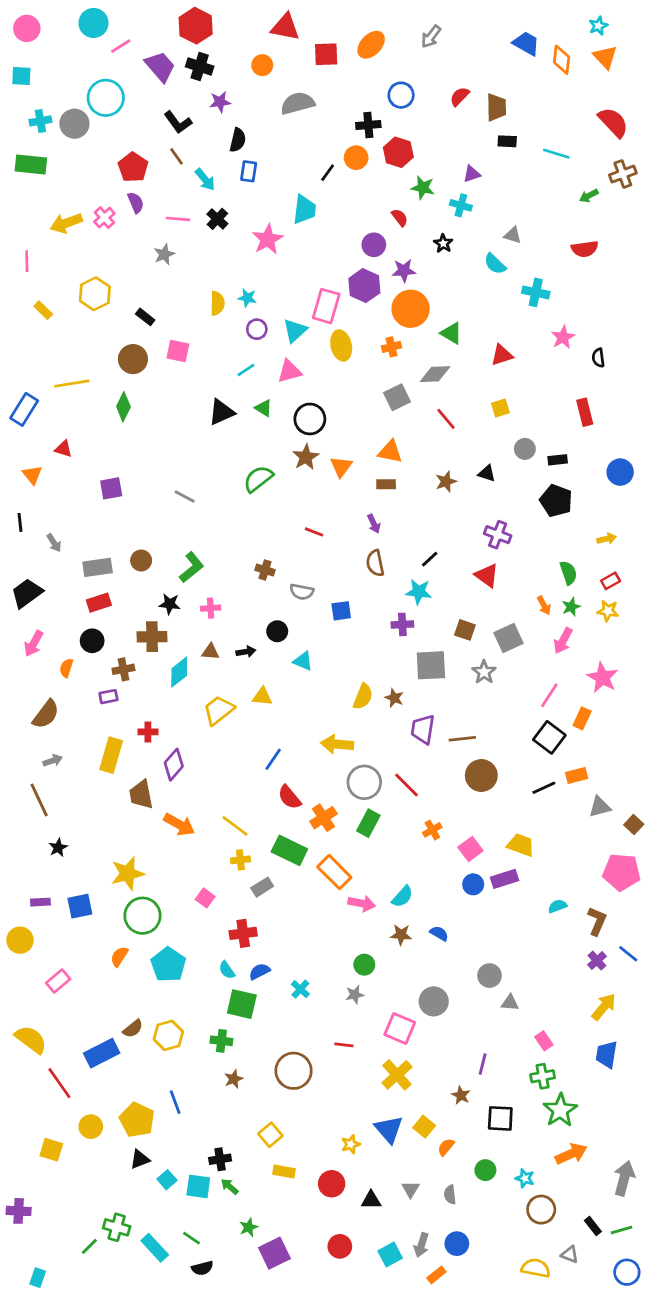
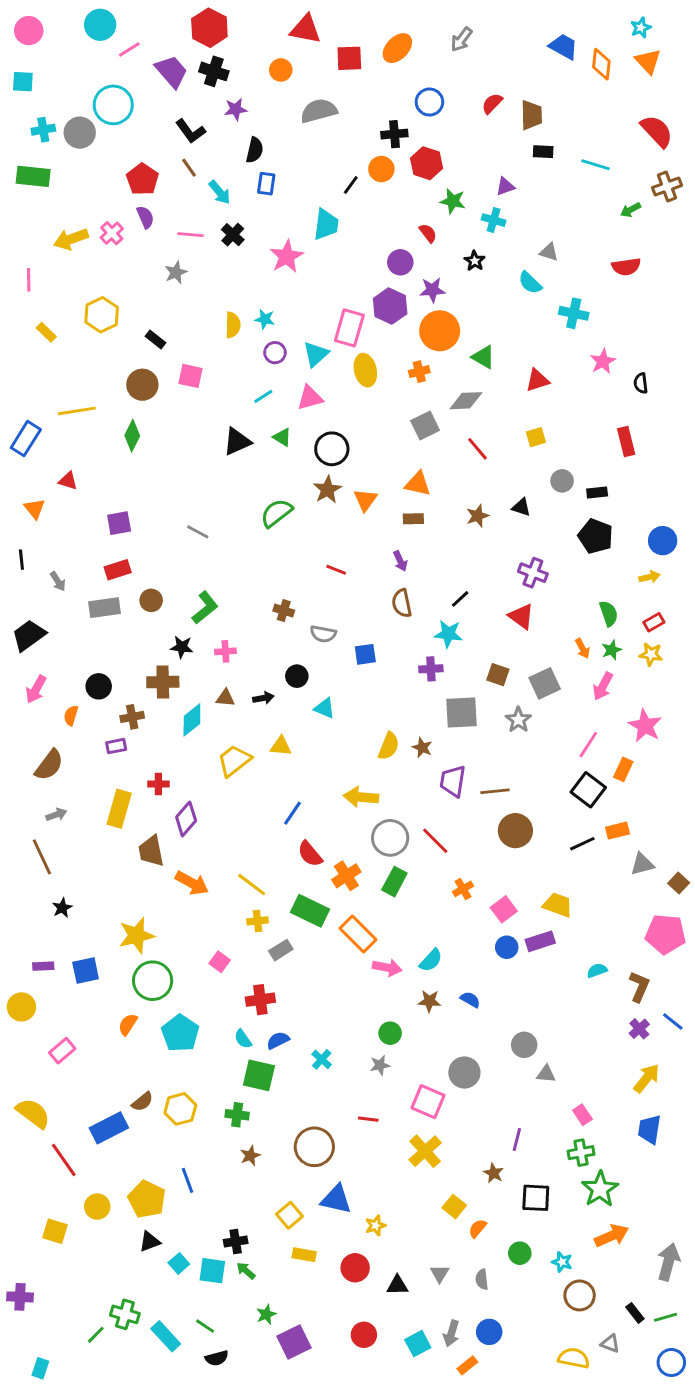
blue circle: (620, 472) -> (663, 541), moved
red rectangle: (99, 603) -> (118, 570), moved
blue triangle: (389, 1129) -> (336, 1199), moved, turned -36

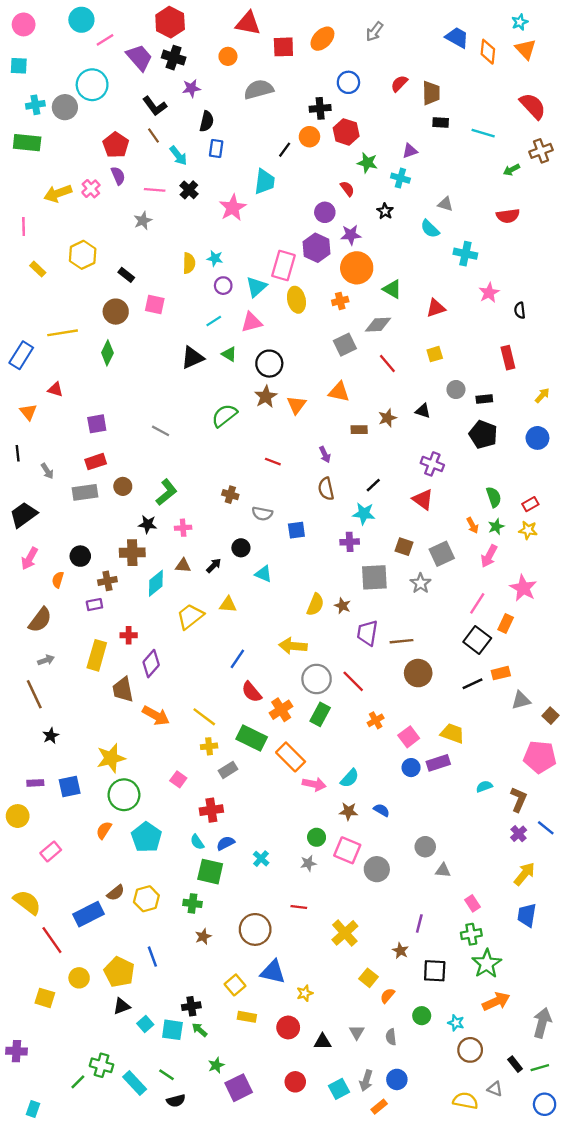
brown rectangle: (413, 519) -> (359, 430), moved
yellow arrow: (649, 577) -> (542, 395), moved, turned -35
black arrow: (263, 698) -> (214, 566), turned -35
pink square: (428, 1102) -> (347, 850), moved

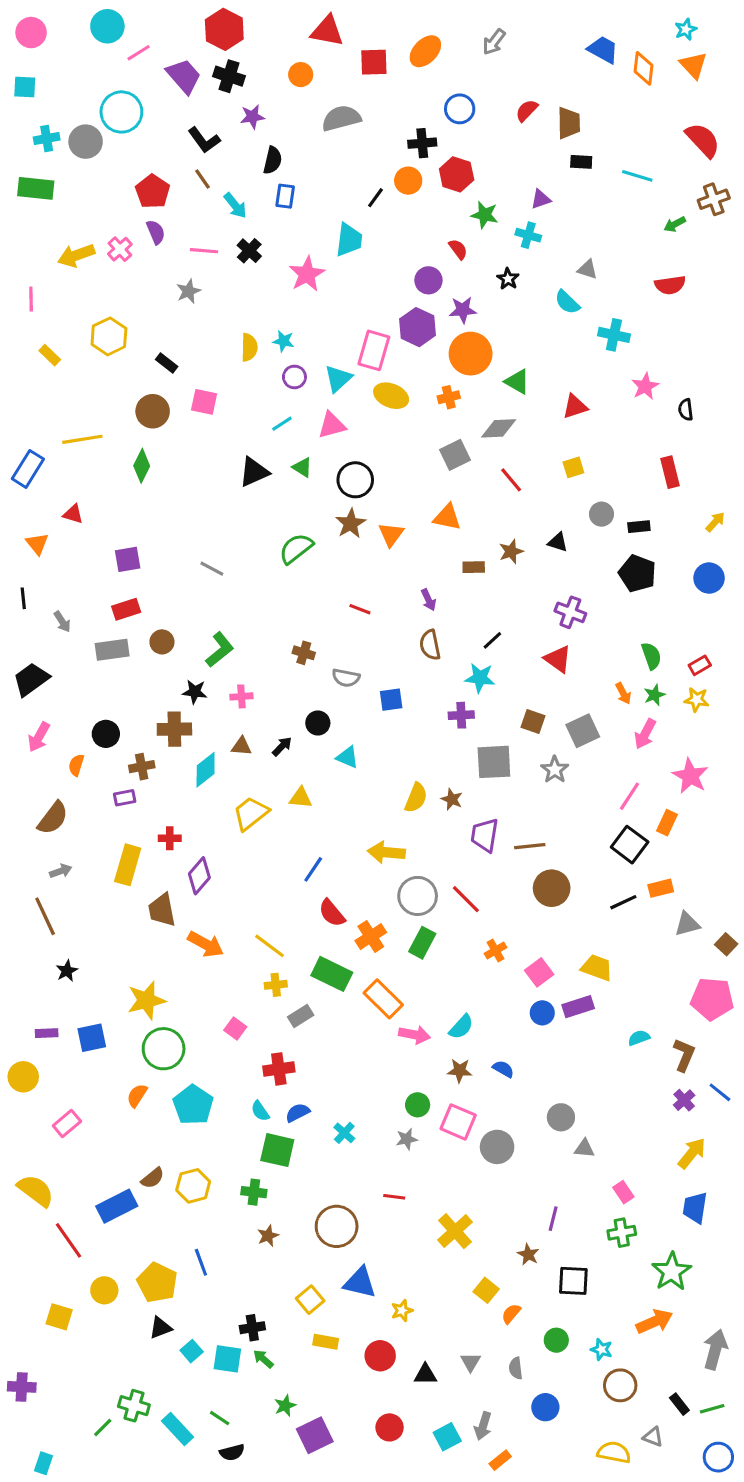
yellow ellipse: (296, 300) -> (391, 396), turned -55
green star: (487, 964) -> (672, 1272), moved
blue circle: (397, 1079) -> (545, 1407), moved

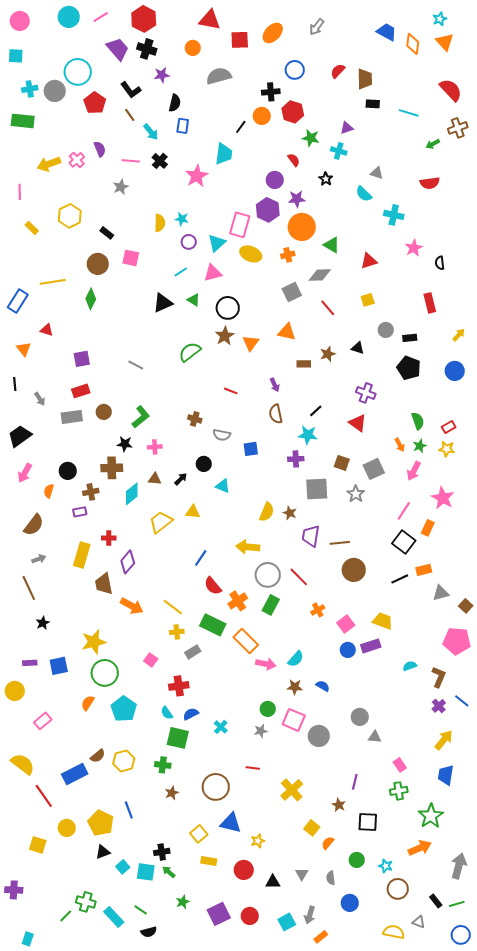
pink line: (139, 53) -> (101, 17), moved
red pentagon: (153, 191) -> (95, 103), moved
purple square: (315, 1435) -> (219, 914), moved

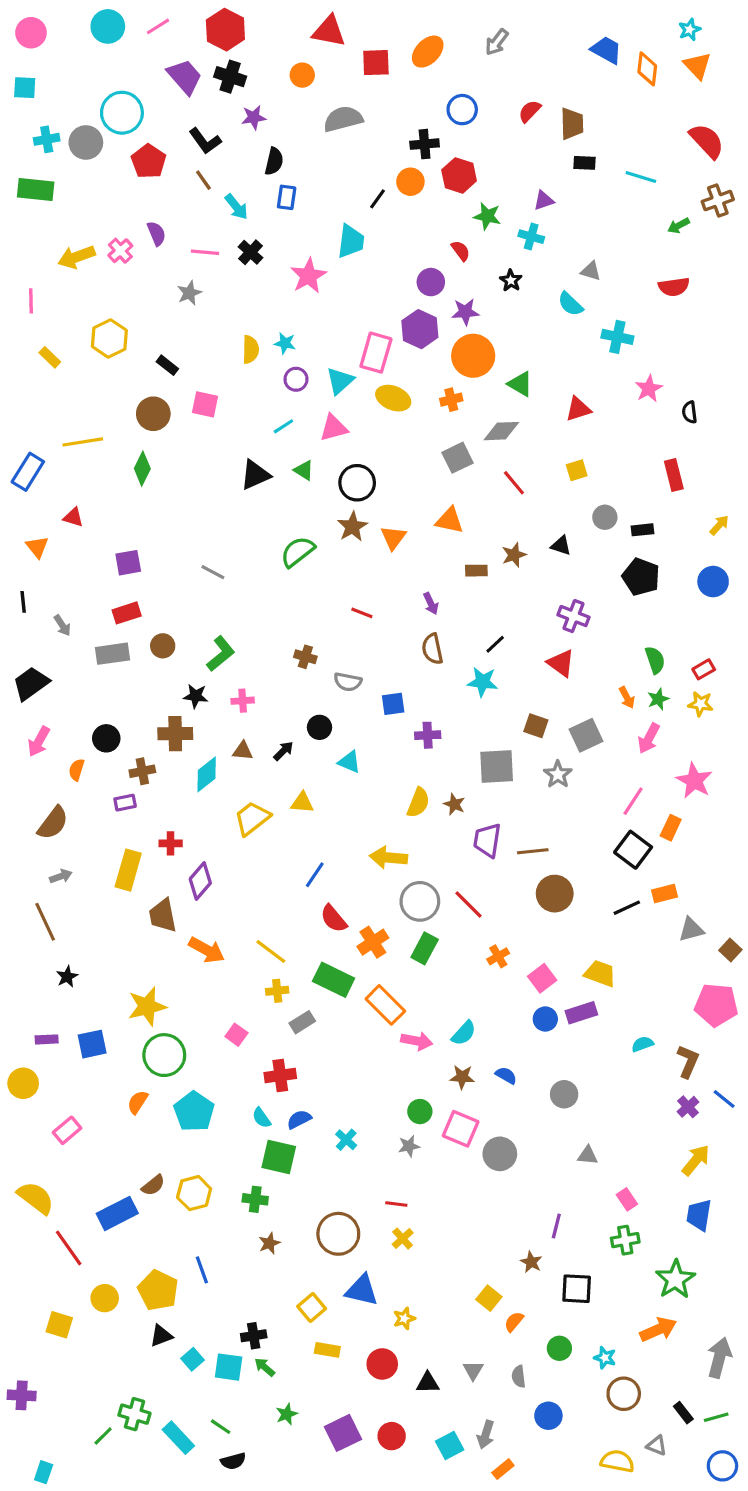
purple cross: (296, 459) -> (428, 735), moved
gray circle: (360, 717) -> (564, 1094), moved
yellow cross: (292, 790) -> (403, 1239), moved, size x0.6

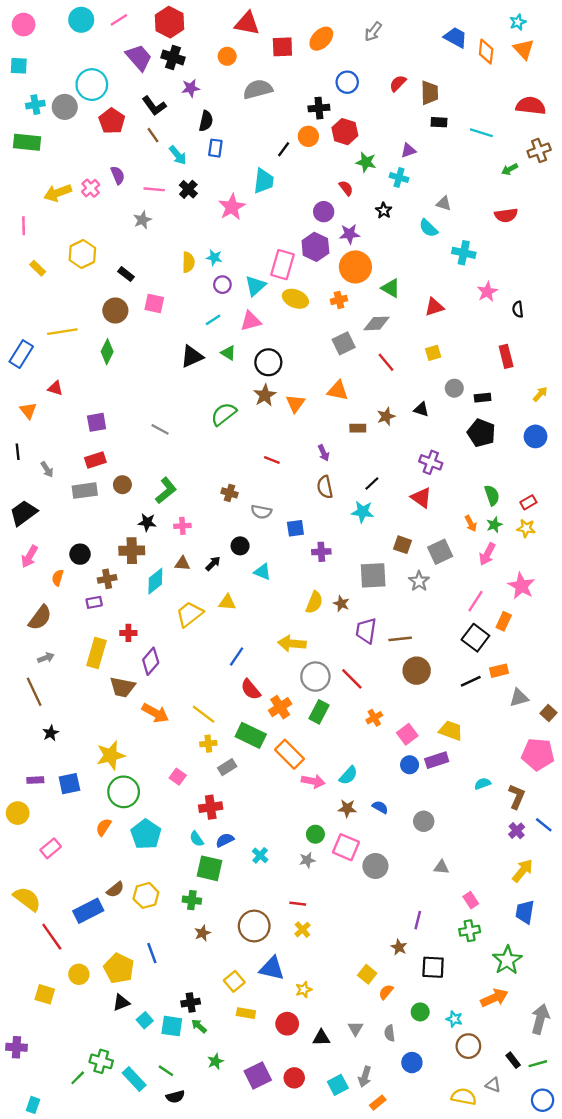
red semicircle: (707, 141) -> (531, 106), turned -40
brown trapezoid: (163, 916) -> (122, 687), turned -68

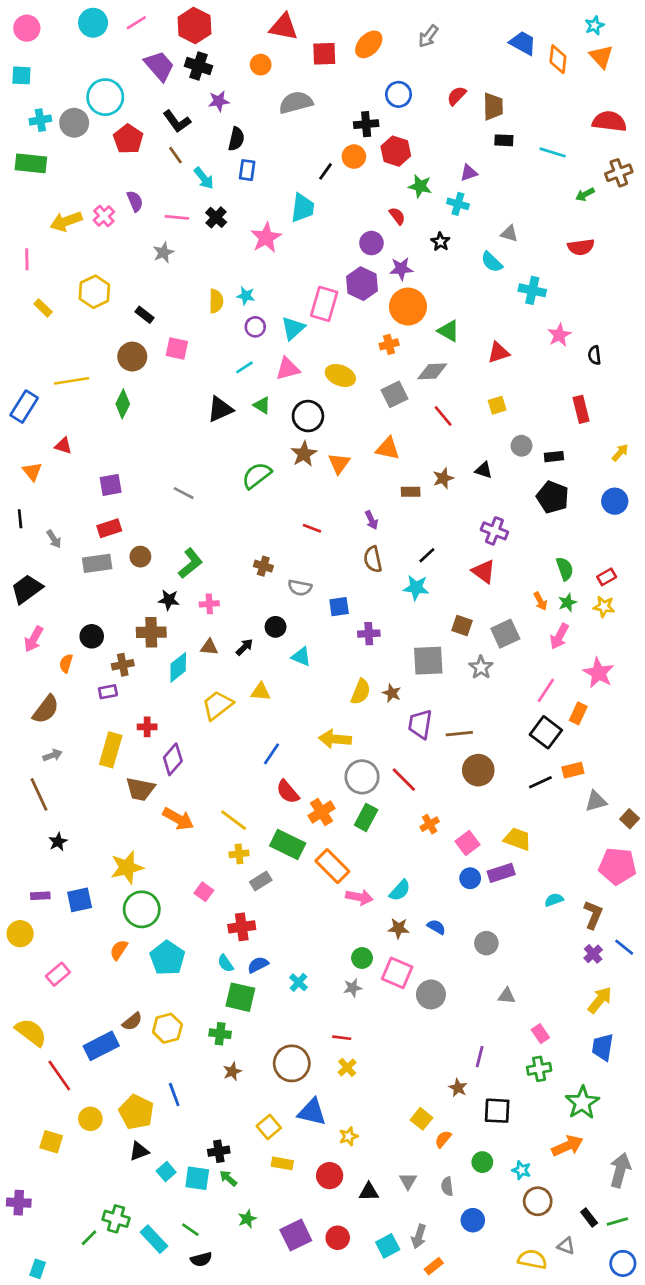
yellow ellipse: (295, 299) -> (340, 375), moved

